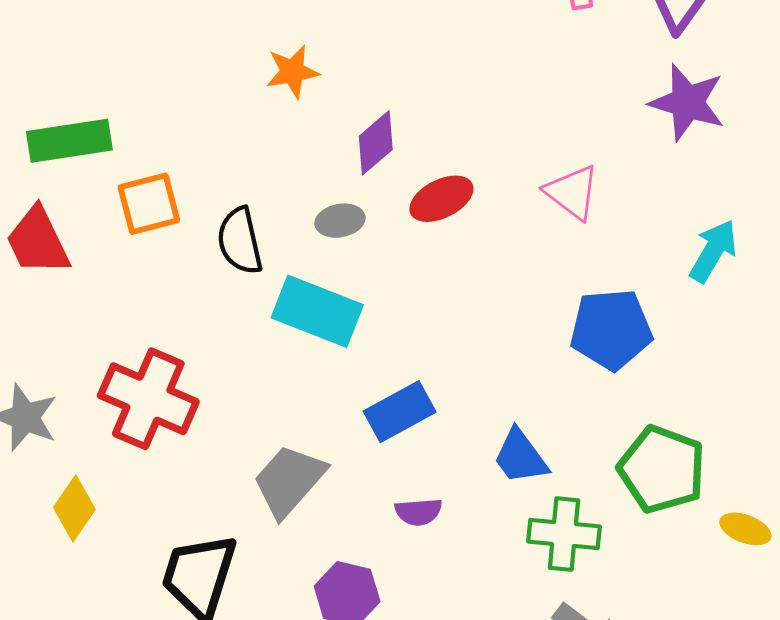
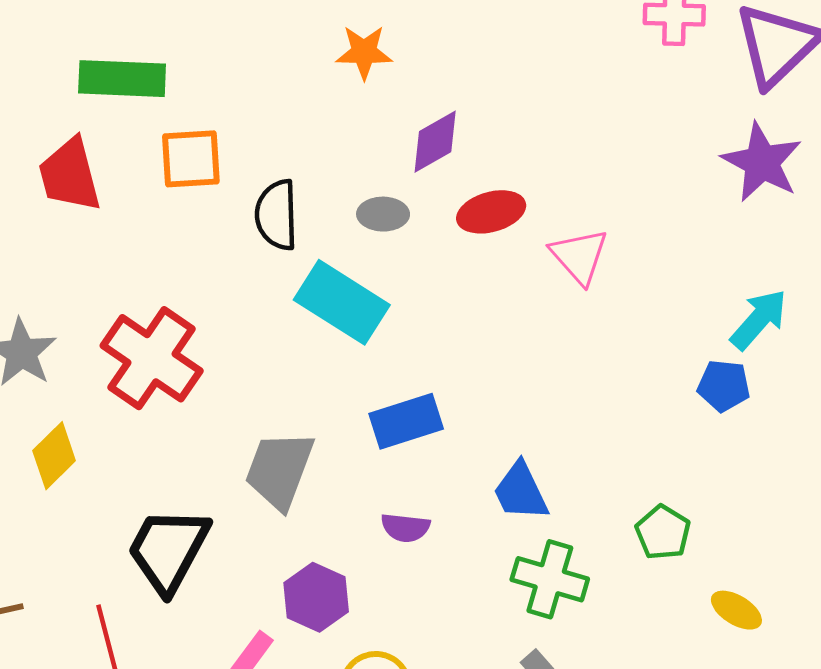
pink triangle: (572, 192) -> (579, 256), moved
blue pentagon: (611, 329) -> (724, 386), moved, size x0.6
green pentagon: (662, 469) -> (663, 532), size x0.6
gray trapezoid: (289, 481) -> (279, 470), turned -32

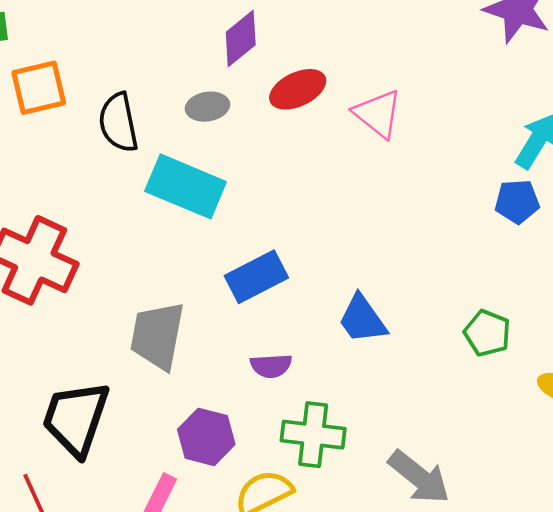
green cross: (550, 579) -> (313, 435), moved

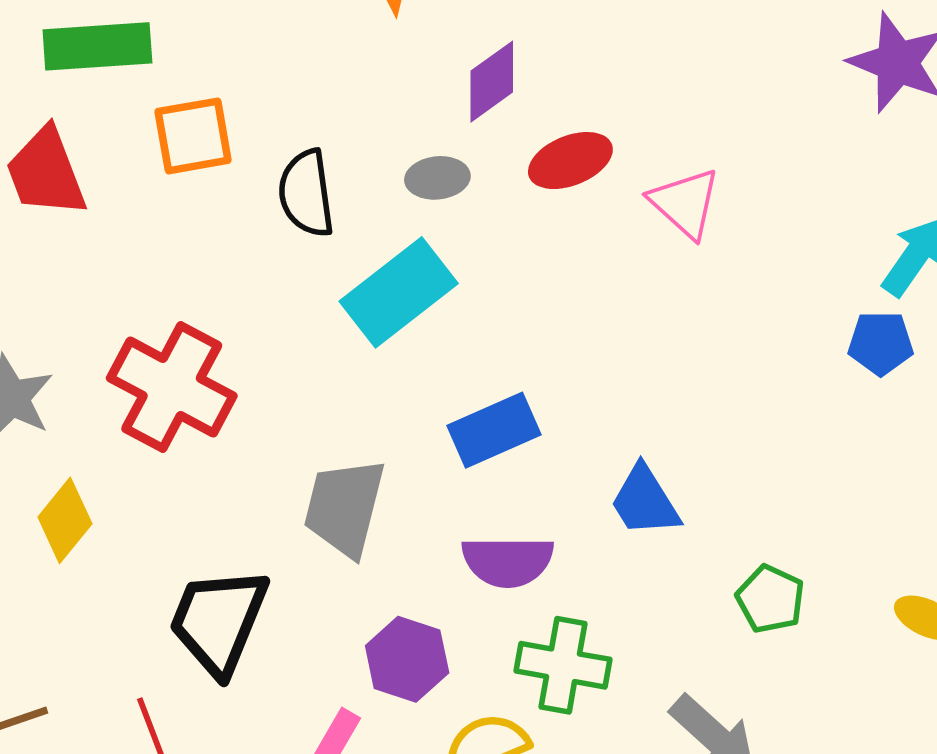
cyan rectangle: (186, 186) -> (399, 292), turned -64
green pentagon: (487, 333) -> (770, 599), moved
purple semicircle: (271, 366) -> (508, 561), size x1.5

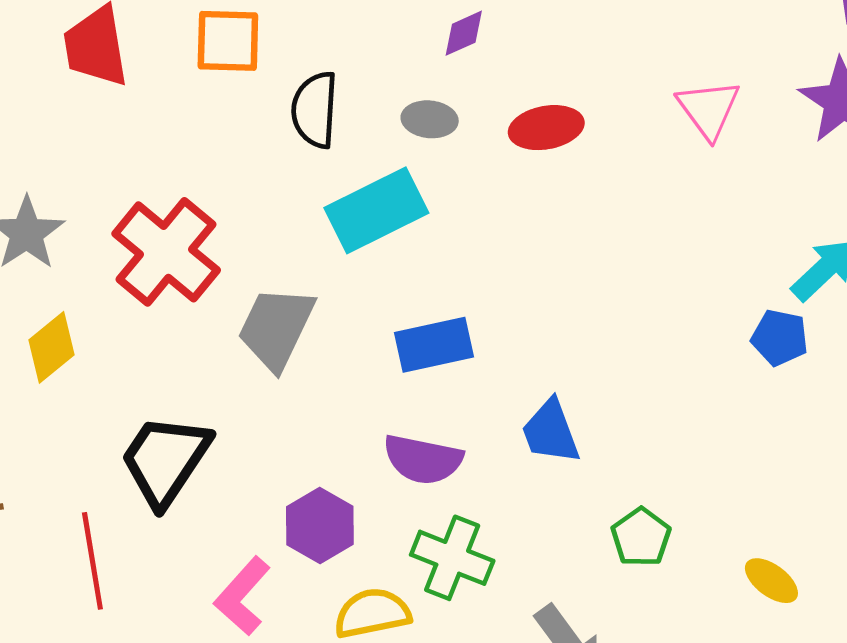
purple diamond: (492, 82) -> (464, 33), moved, size x0.7
pink triangle: (685, 203) -> (708, 109), moved
gray trapezoid: (345, 507) -> (276, 328), moved

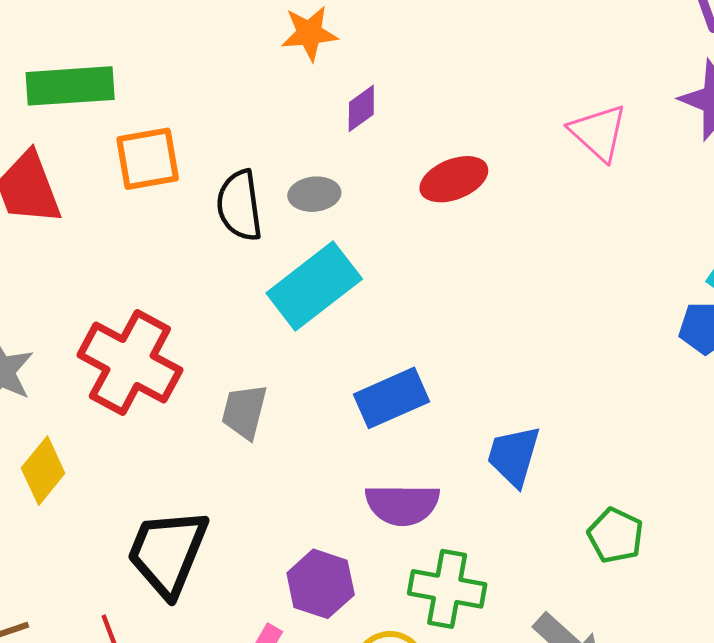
gray ellipse: (430, 119) -> (314, 194), moved
gray trapezoid: (276, 328) -> (244, 412), size x0.7
blue trapezoid: (551, 432) -> (514, 456), turned 48

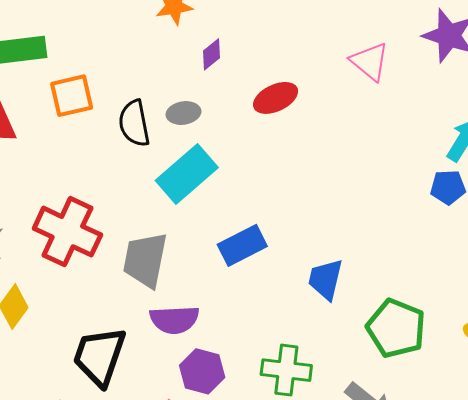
gray trapezoid: (244, 412) -> (145, 260), size x1.5
purple semicircle: (402, 504) -> (174, 320), moved
green pentagon: (616, 535) -> (396, 328), size x1.6

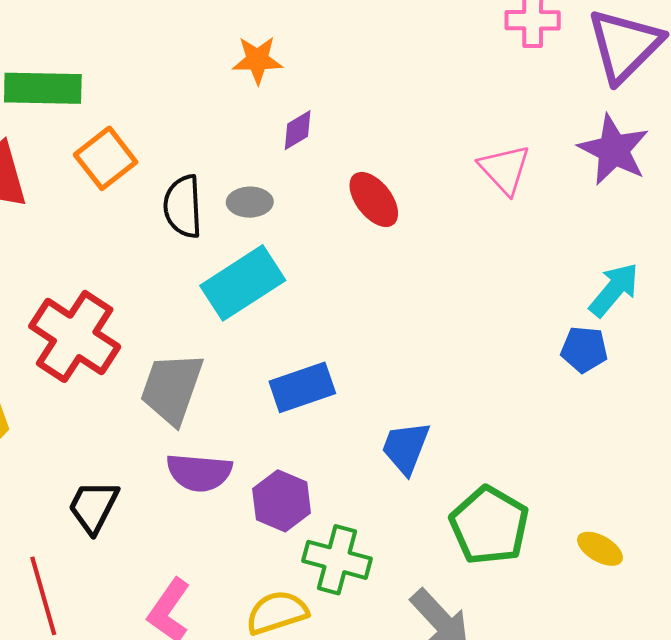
orange square: (72, 96) -> (106, 158), turned -33
red ellipse: (276, 98) -> (374, 199), turned 69
black trapezoid: (99, 356) -> (93, 507), size x0.7
purple hexagon: (202, 371) -> (282, 501), moved

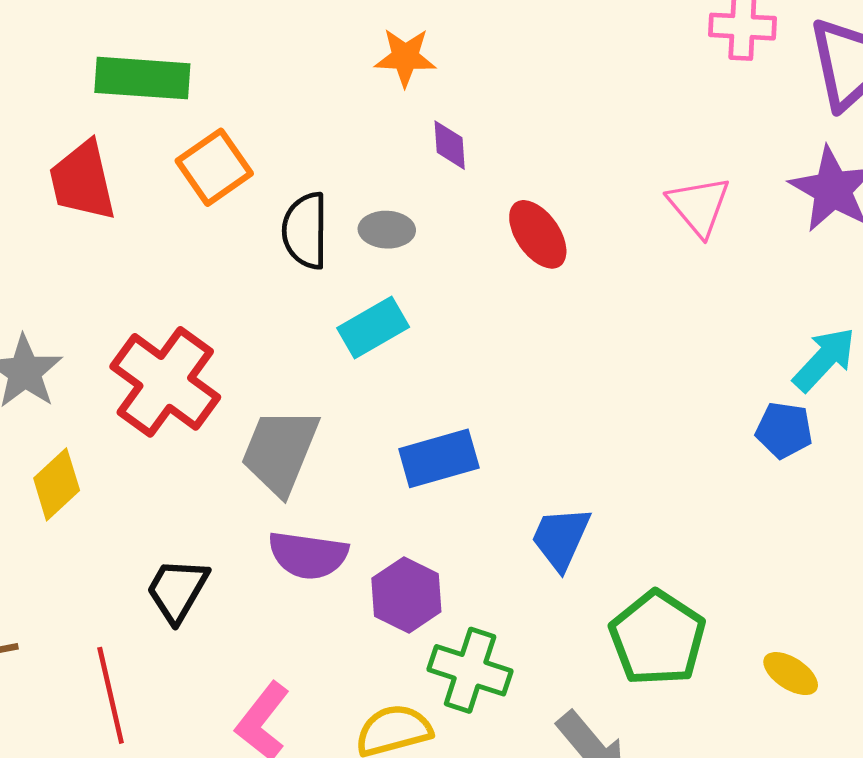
purple diamond: (298, 130) -> (450, 145), turned -66
cyan rectangle: (243, 283) -> (373, 328), size x0.7

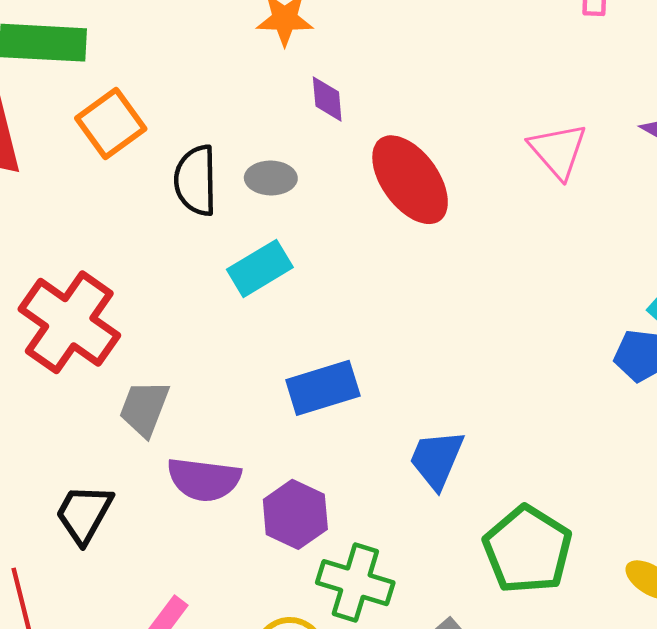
red ellipse: (538, 234) -> (410, 180), size x1.4
gray trapezoid: (280, 451) -> (144, 408), moved, size x0.7

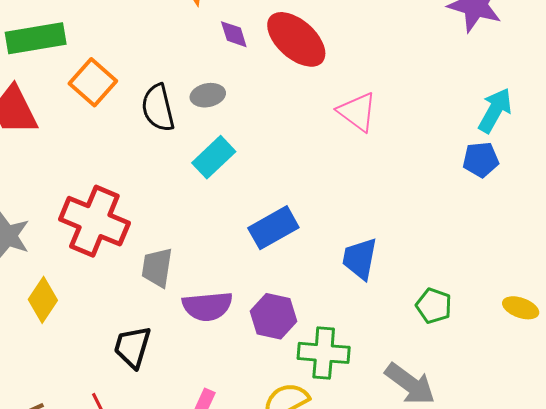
pink triangle: (558, 151) -> (357, 112), moved
red ellipse: (410, 180) -> (296, 39), moved
green pentagon: (528, 550) -> (434, 306), size x0.6

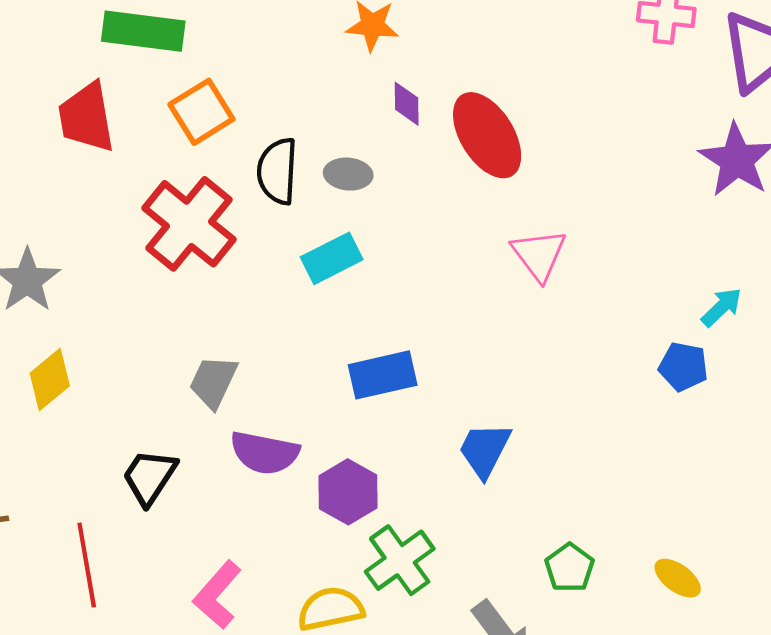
cyan arrow: (495, 110) -> (722, 307), size x0.7
red cross: (94, 221) -> (189, 224), moved
green pentagon: (434, 306) -> (570, 568), moved
green cross: (324, 353) -> (400, 560), turned 33

